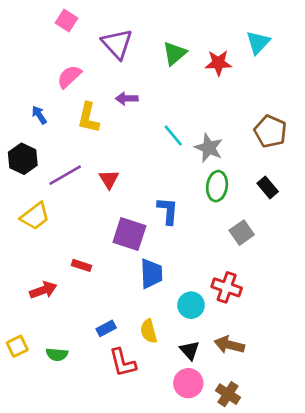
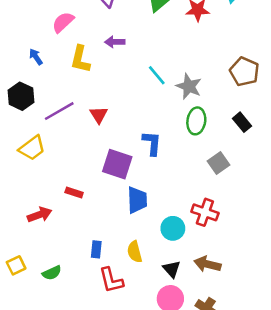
blue rectangle: (106, 328) -> (96, 249), turned -56
green semicircle: (57, 354) -> (52, 273), turned -30

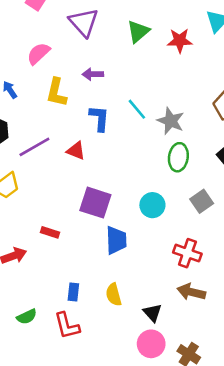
red triangle: (99, 115) -> (76, 151), turned -36
blue L-shape: (152, 143) -> (99, 118), moved
cyan circle: (173, 228) -> (152, 205), moved
brown arrow: (207, 264) -> (191, 292), moved
red L-shape: (111, 280) -> (67, 326), moved

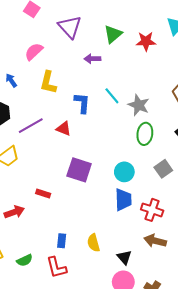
purple arrow: (93, 74) -> (92, 59), moved
blue trapezoid: (116, 240) -> (123, 200), moved

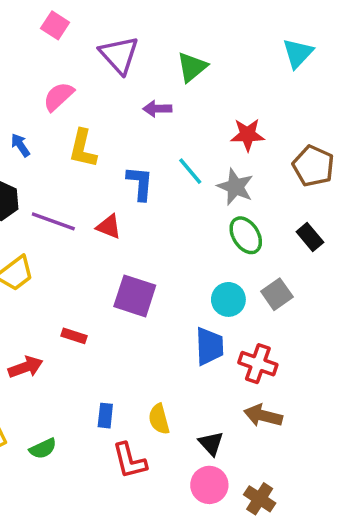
red star: (146, 41) -> (247, 135), moved
purple line: (31, 126) -> (53, 221), turned 50
green ellipse: (145, 134) -> (246, 235), turned -40
cyan circle: (124, 172) -> (228, 299), moved
red L-shape: (56, 268) -> (130, 461), moved

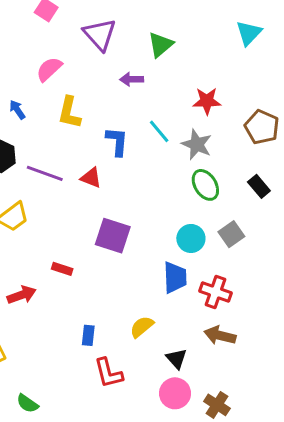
yellow semicircle: (159, 419) -> (142, 327), moved, turned 65
green semicircle: (43, 449) -> (27, 403), moved, turned 60

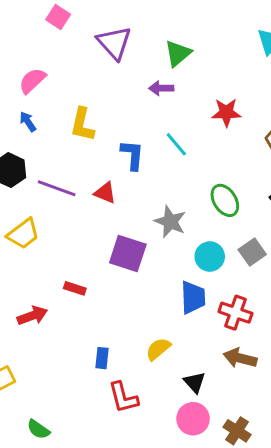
pink semicircle: (49, 69) -> (32, 81), moved
purple arrow: (132, 79) -> (161, 88), moved
gray star: (197, 144) -> (170, 222), moved

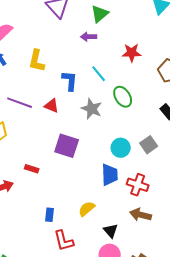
green ellipse: (225, 200) -> (123, 97), moved
gray star: (170, 222) -> (92, 109), moved

